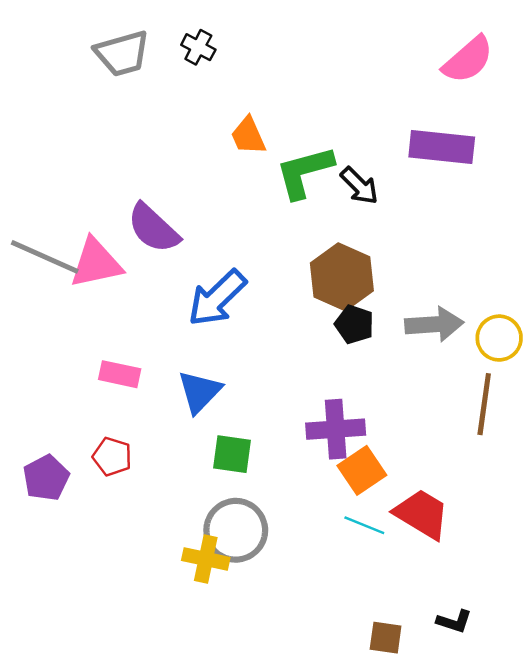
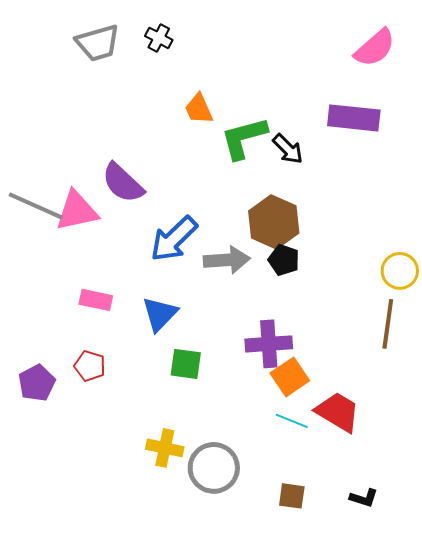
gray arrow: (434, 324) -> (227, 260), moved
gray circle: (236, 530) -> (214, 468), moved
brown square: (386, 638) -> (292, 496), moved

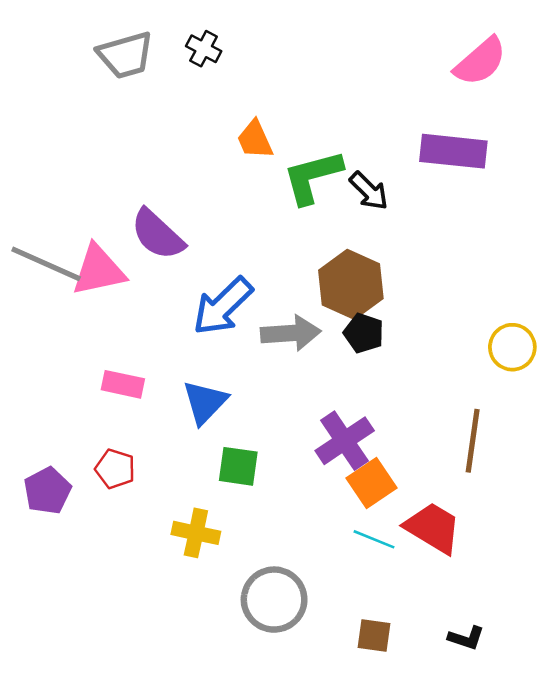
brown line: (388, 324) -> (473, 441), moved
purple cross: (269, 344) -> (345, 441), turned -30
yellow cross: (165, 448) -> (196, 533), moved

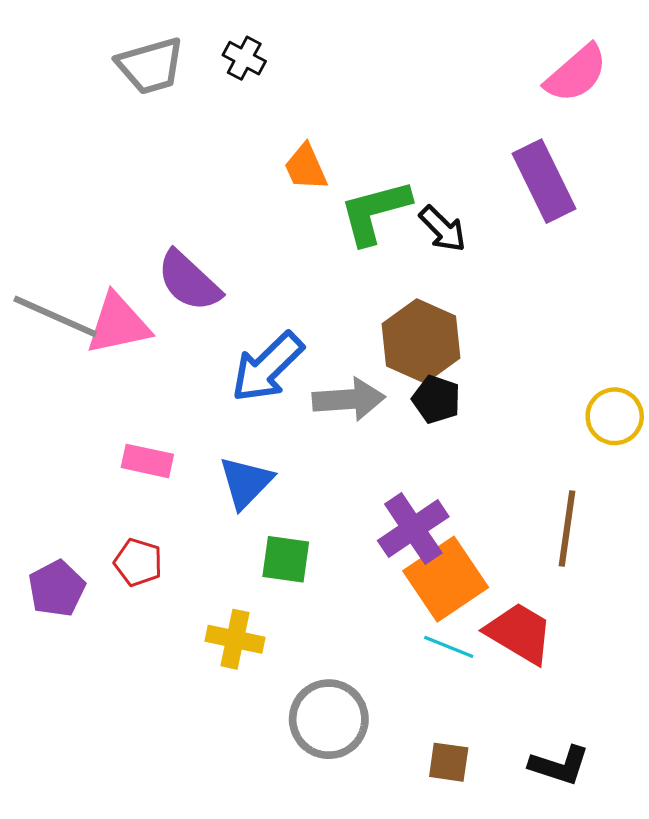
purple rectangle: (453, 151) -> (544, 181), turned 58
orange square: (371, 483) -> (446, 579), size x1.4
black L-shape: (466, 638) -> (559, 765), size x1.4

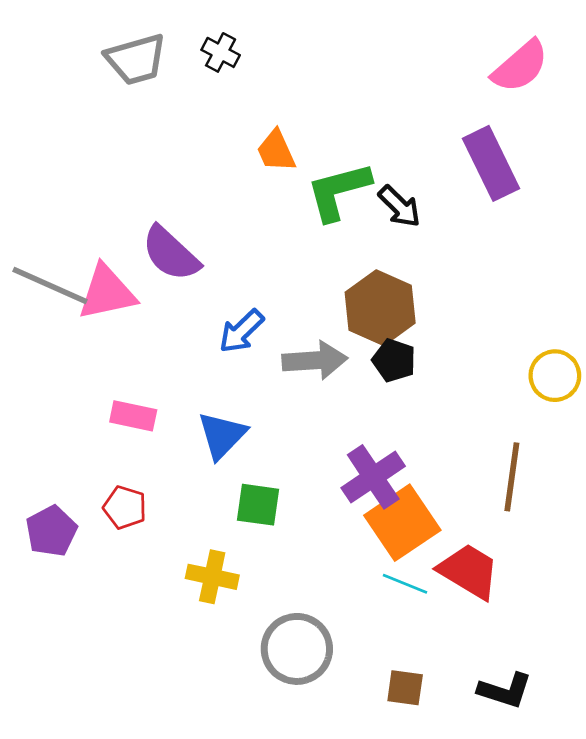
blue arrow: (267, 367) -> (241, 331), size x0.7

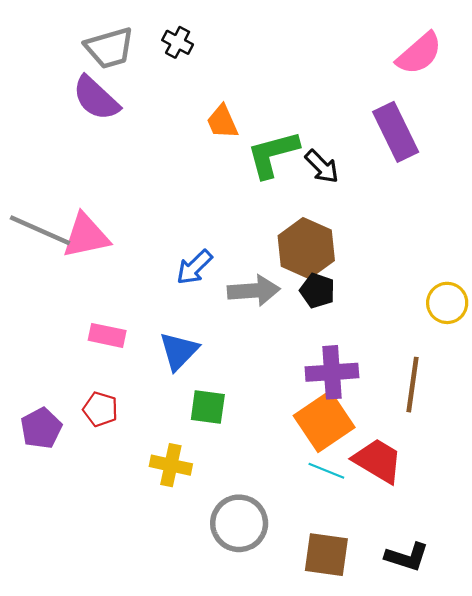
purple semicircle: (171, 254) -> (96, 98), moved
purple cross: (373, 477) -> (332, 372), moved, turned 30
brown square: (405, 688) -> (326, 555), size x1.5

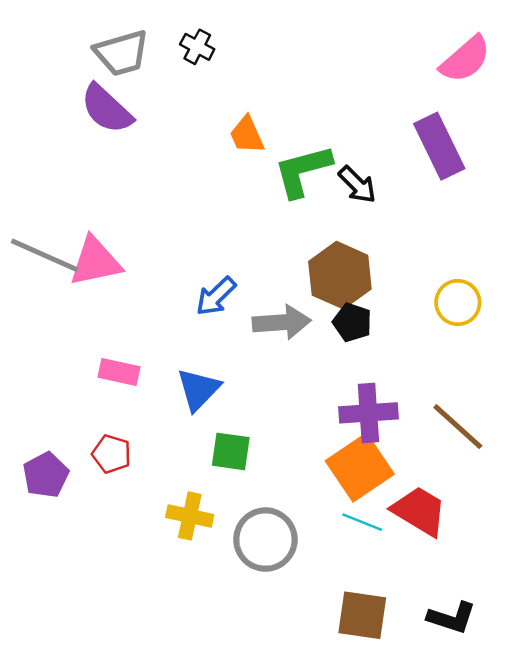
yellow circle: (447, 303) -> (458, 302), moved
brown line: (412, 385) -> (458, 427), turned -56
gray circle: (239, 523) -> (265, 540), moved

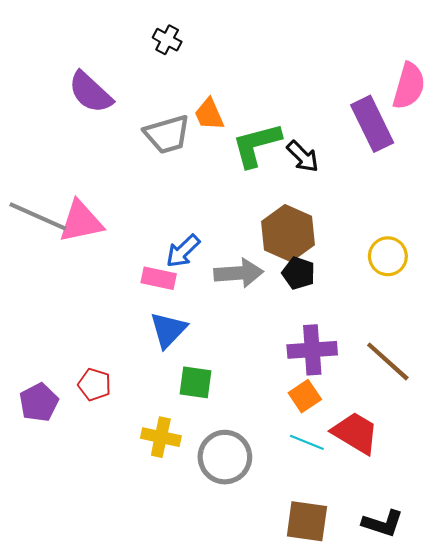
gray trapezoid: (121, 53) -> (167, 134), moved
pink semicircle: (465, 59) -> (409, 86), moved, turned -33
pink rectangle: (119, 372) -> (159, 278), moved
orange square: (360, 468) -> (305, 396), size x0.6

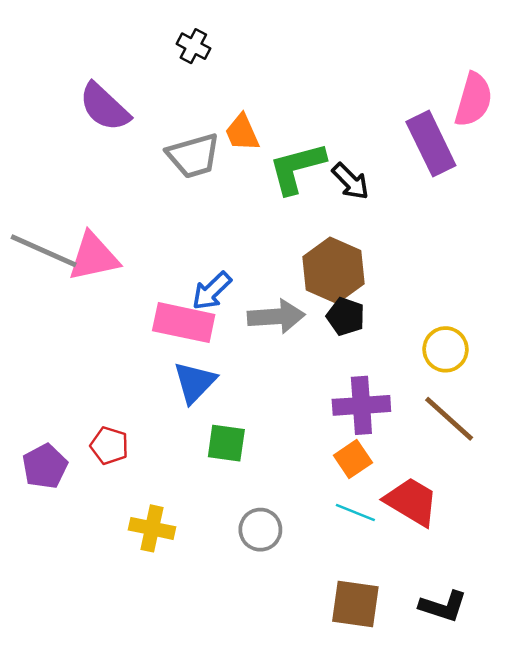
yellow circle: (388, 256) -> (446, 349), moved
pink rectangle: (159, 278) -> (184, 323), size x1.5
yellow cross: (161, 437) -> (152, 528), moved
gray circle: (225, 457) -> (260, 530), size x0.7

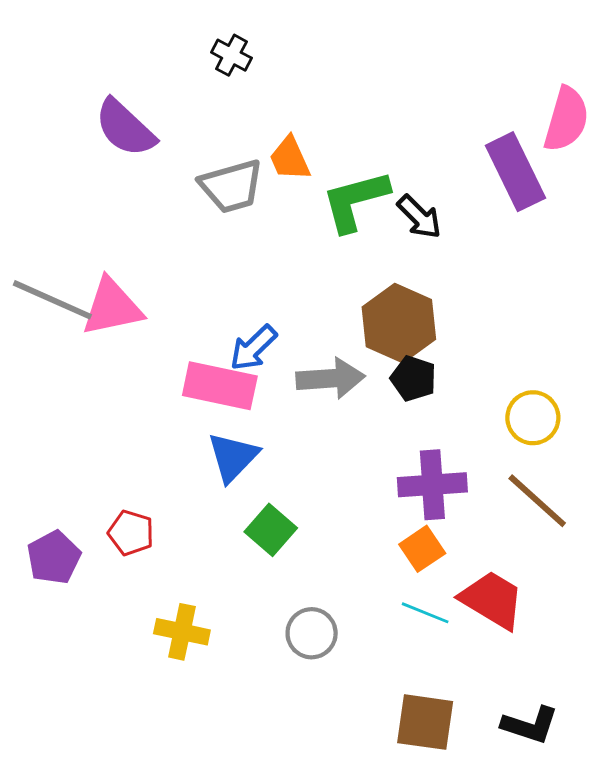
green square: (226, 443) -> (271, 530), turned 33

